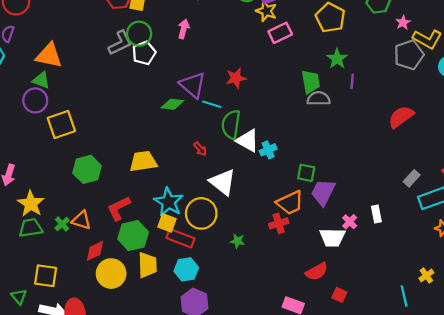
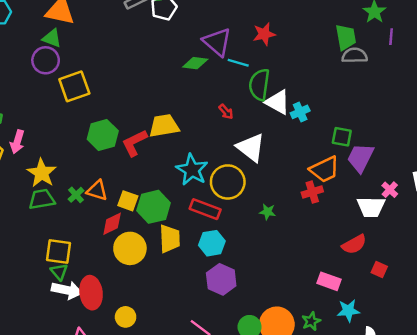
red L-shape: (119, 208) -> (134, 143), moved
yellow square: (167, 223) -> (128, 201), moved
green triangle: (19, 297) -> (59, 272), moved

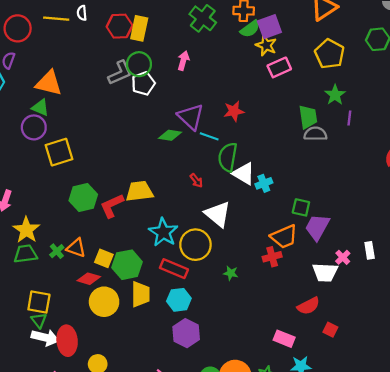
red diamond: (112, 224) -> (89, 279), turned 40

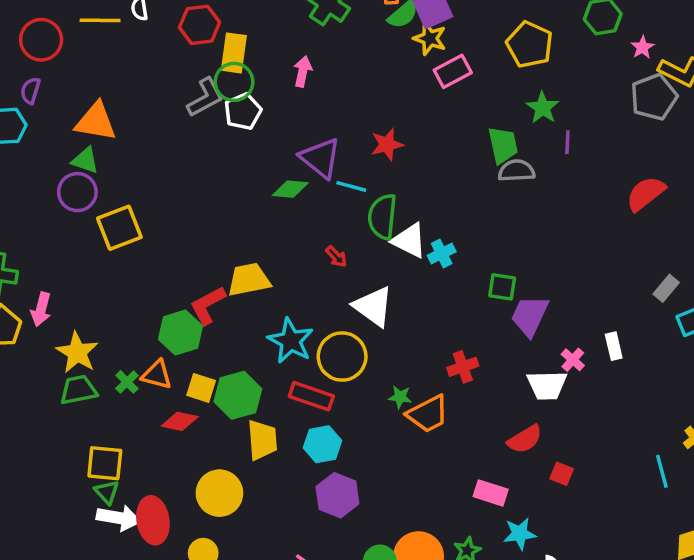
yellow rectangle: (139, 28) -> (234, 53), moved
green hexagon: (83, 198) -> (180, 333), moved
orange trapezoid: (284, 237) -> (428, 414), moved
yellow circle: (104, 302) -> (219, 493), moved

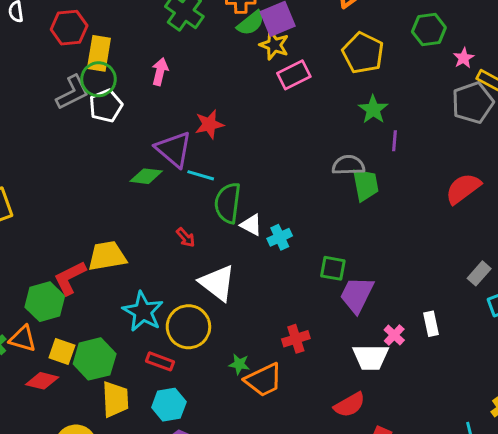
red star: (387, 144) -> (209, 124), moved
green trapezoid: (503, 145) -> (365, 185), moved
white triangle: (409, 241) -> (251, 225), size x0.7
red rectangle: (311, 396) -> (160, 361), size x0.7

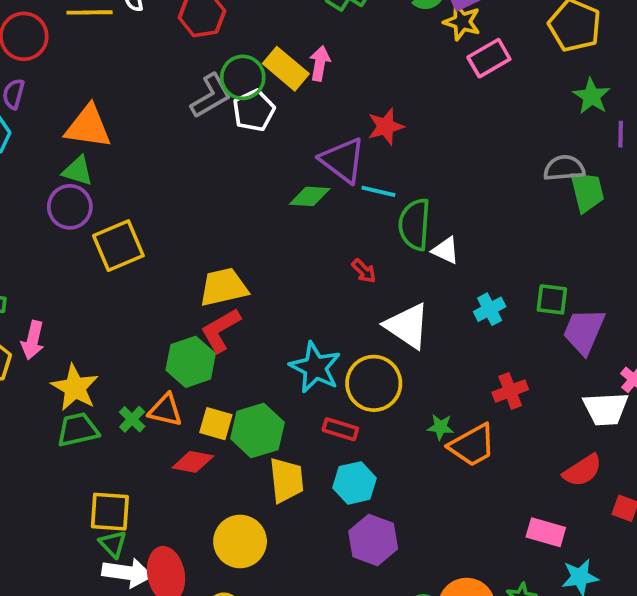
yellow rectangle: (99, 53) -> (286, 69), moved, turned -56
cyan cross: (280, 237) -> (490, 309), moved
yellow trapezoid: (107, 256) -> (223, 287), moved

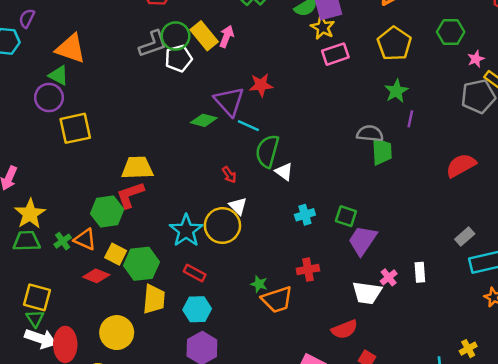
white triangle: (407, 326) -> (238, 206), moved, size x0.6
yellow circle: (374, 383) -> (222, 226), moved

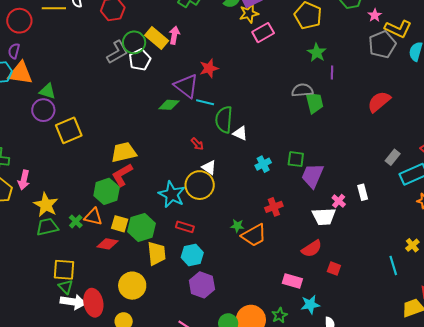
yellow star: (323, 27) -> (249, 13), turned -30
orange triangle: (71, 48) -> (20, 73), moved

